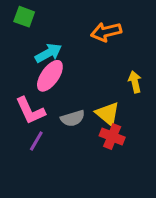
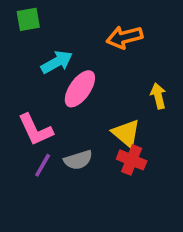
green square: (24, 17) -> (28, 19), turned -30
pink ellipse: (50, 76) -> (80, 89), moved
gray semicircle: (73, 118) -> (78, 160), moved

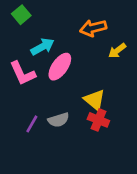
green square: (28, 19) -> (21, 15), turned -30
yellow arrow: (158, 96) -> (117, 51), moved, turned -114
pink L-shape: (35, 130) -> (23, 73), moved

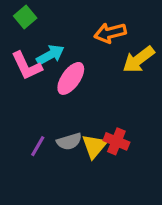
yellow arrow: (117, 51) -> (138, 60), size x1.5
pink L-shape: (23, 73) -> (27, 66), moved
yellow triangle: (94, 100) -> (94, 146), moved, turned 30

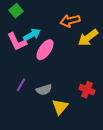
red cross: (116, 141) -> (87, 90), moved
purple line: (38, 146) -> (21, 85), moved
yellow triangle: (94, 146) -> (60, 107), moved

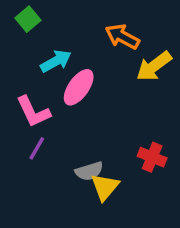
orange arrow: (70, 21) -> (122, 37), turned 42
pink L-shape: (17, 42) -> (33, 112), moved
gray semicircle: (44, 90) -> (89, 171), moved

